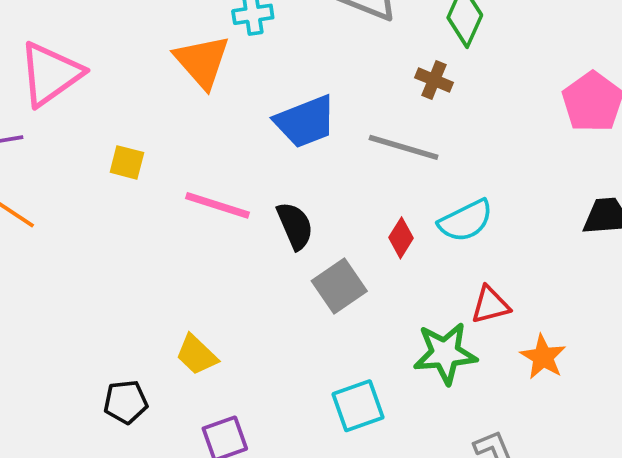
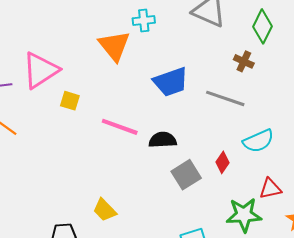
pink triangle: (50, 74) -> (40, 70), moved
black semicircle: (295, 226) -> (163, 140), turned -72
red diamond: (401, 238) -> (223, 162), moved

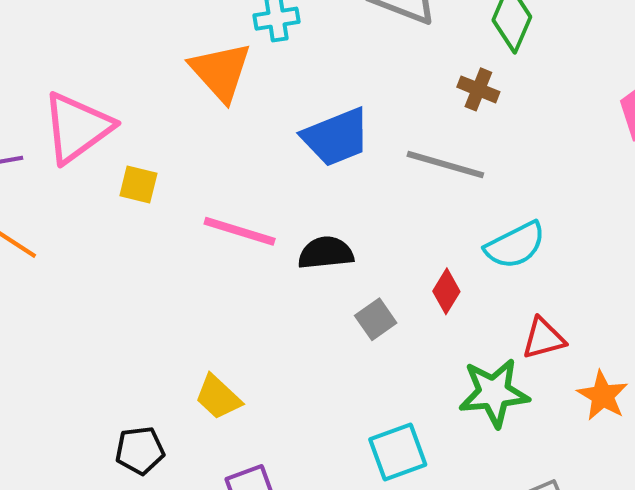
gray square: (186, 175) -> (376, 319), size x0.7

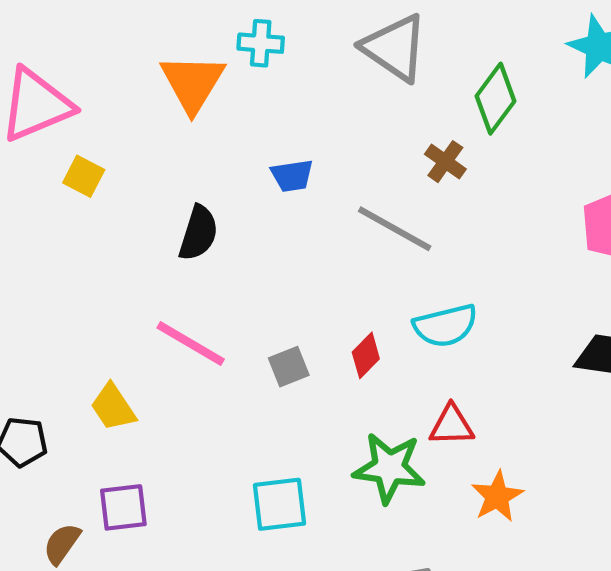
blue trapezoid: (336, 137) -> (292, 176), size x0.6
pink line: (240, 231) -> (191, 344), moved
black semicircle: (326, 253) -> (198, 233), moved, turned 100

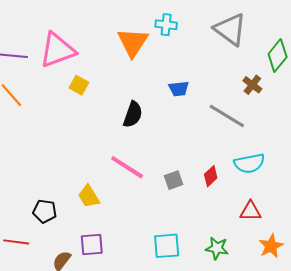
green star: (389, 468) -> (217, 248), moved, size x0.7

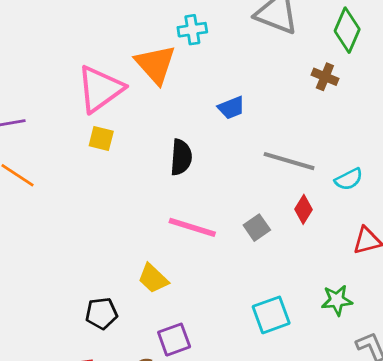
pink triangle: (57, 50) -> (100, 89), moved
gray line: (227, 116) -> (289, 161), moved
cyan semicircle: (249, 163) -> (349, 179), size x0.7

